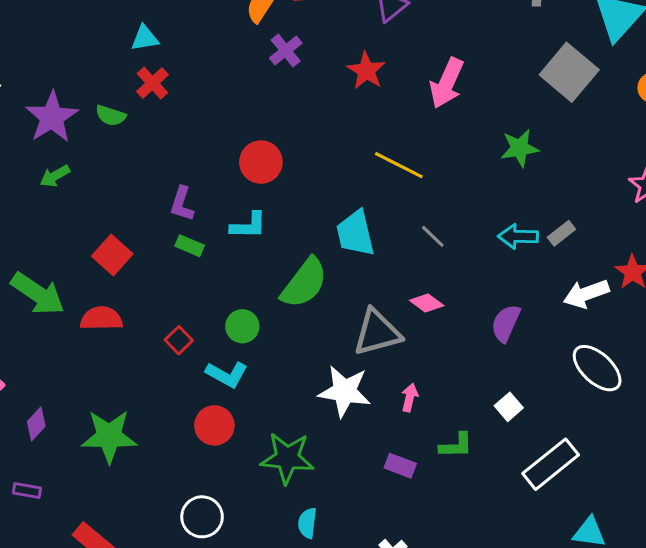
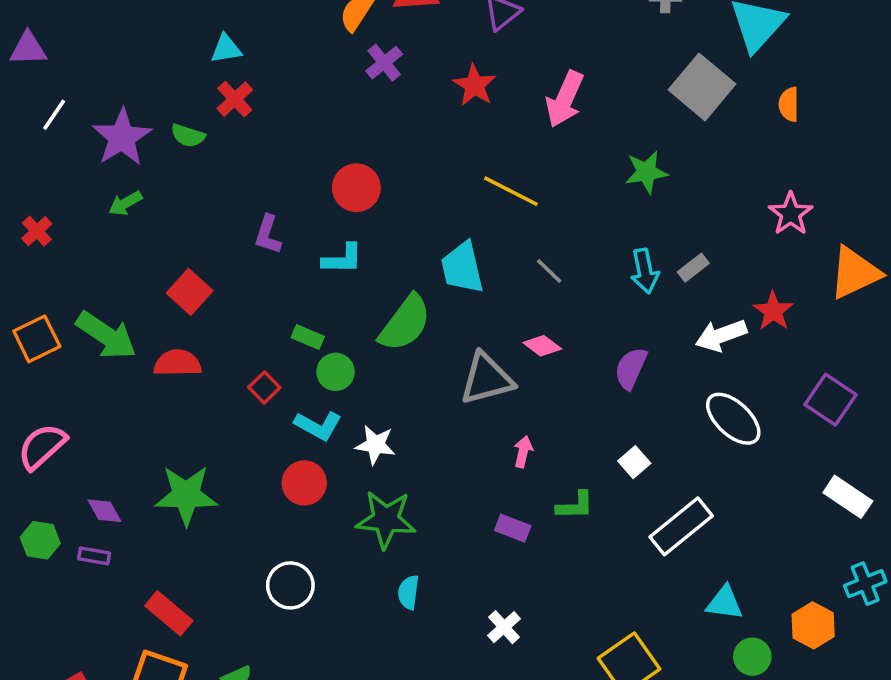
cyan arrow: (518, 236) -> (645, 271), turned -102
green rectangle: (190, 246) -> (308, 337), moved
white star: (345, 391) -> (375, 445), moved, size x0.7
purple diamond: (36, 424) -> (105, 511), moved, turned -72

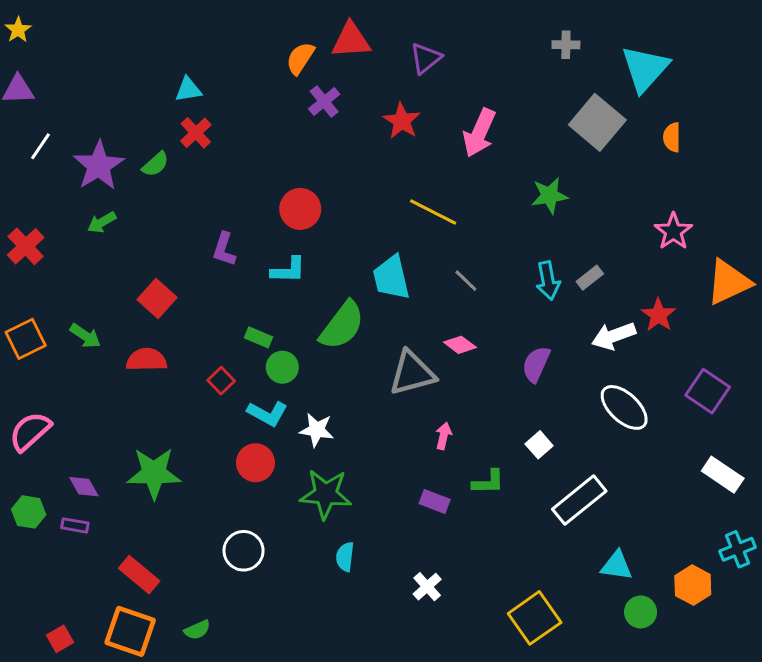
green semicircle: (188, 136) -> (155, 164), turned -60
red cross: (37, 231) -> (26, 246), size x1.4
green arrow: (106, 335) -> (85, 336), size x0.6

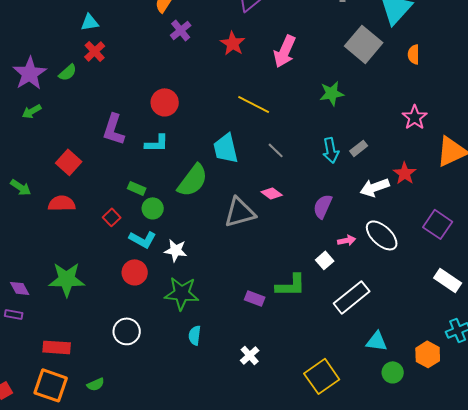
purple L-shape: (224, 249) -> (114, 129), size x1.4
pink arrow: (444, 436) -> (347, 240), moved, turned 66
green L-shape: (488, 482) -> (291, 285), size x1.4
red rectangle: (139, 575) -> (57, 347), turned -36

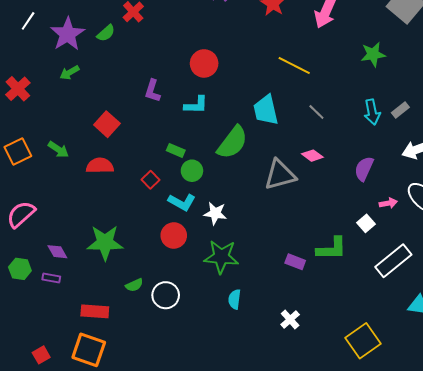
purple L-shape: (114, 129) -> (152, 91), size x0.7
green semicircle: (96, 384) -> (134, 285), moved

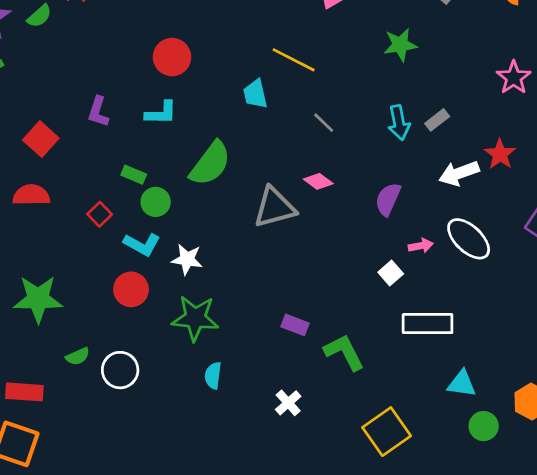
purple L-shape: (152, 91) -> (98, 112), moved
cyan trapezoid: (266, 110) -> (255, 94), moved, size x0.7
green L-shape: (332, 249) -> (344, 352), moved, turned -116
white rectangle: (393, 261) -> (428, 324), turned 39

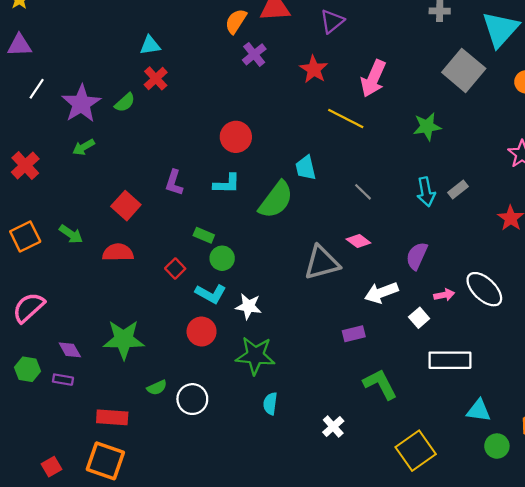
yellow line: (294, 60) -> (346, 119), moved
green semicircle: (210, 164) -> (276, 200), moved
white arrow: (459, 173) -> (381, 293), moved
purple rectangle: (295, 325) -> (354, 334), moved, turned -35

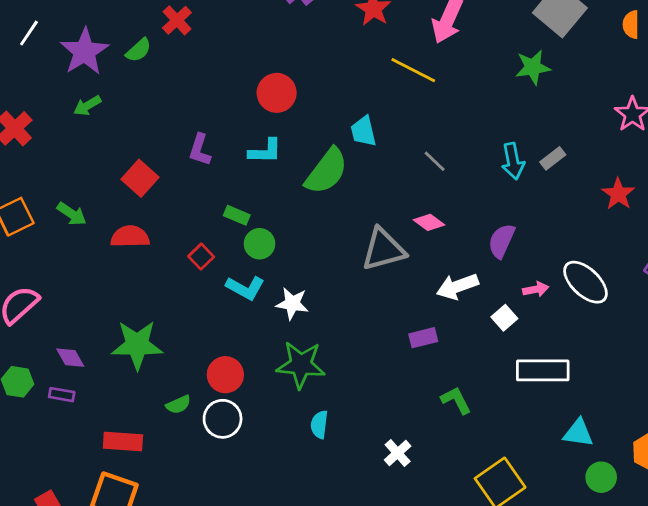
green star: (427, 127) -> (533, 67), moved
red circle: (202, 332) -> (225, 375), moved
green L-shape: (380, 384) -> (456, 400), size x0.7

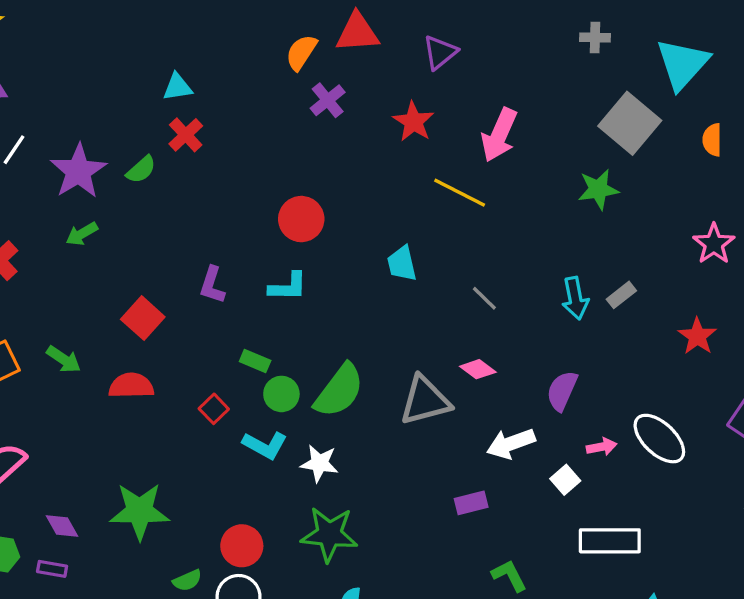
green semicircle: (326, 171) -> (339, 391), moved

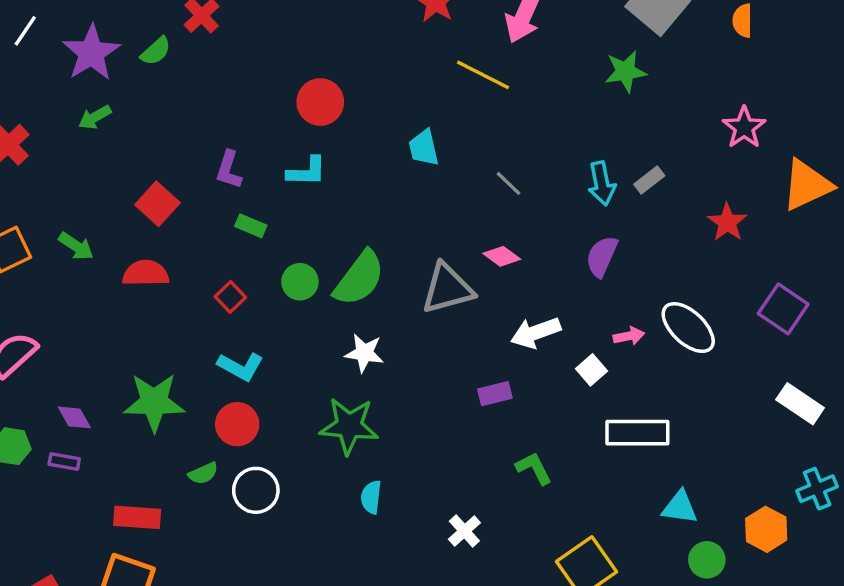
green rectangle: (255, 361) -> (251, 226), moved
purple semicircle: (562, 391) -> (602, 256), moved
cyan L-shape: (265, 445) -> (241, 367), moved
white star: (319, 463) -> (364, 353), moved
red circle: (242, 546) -> (237, 424), moved

